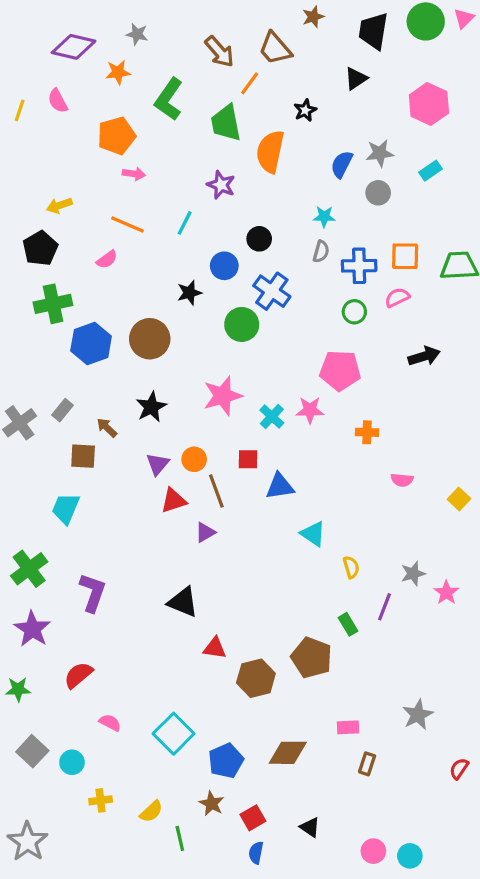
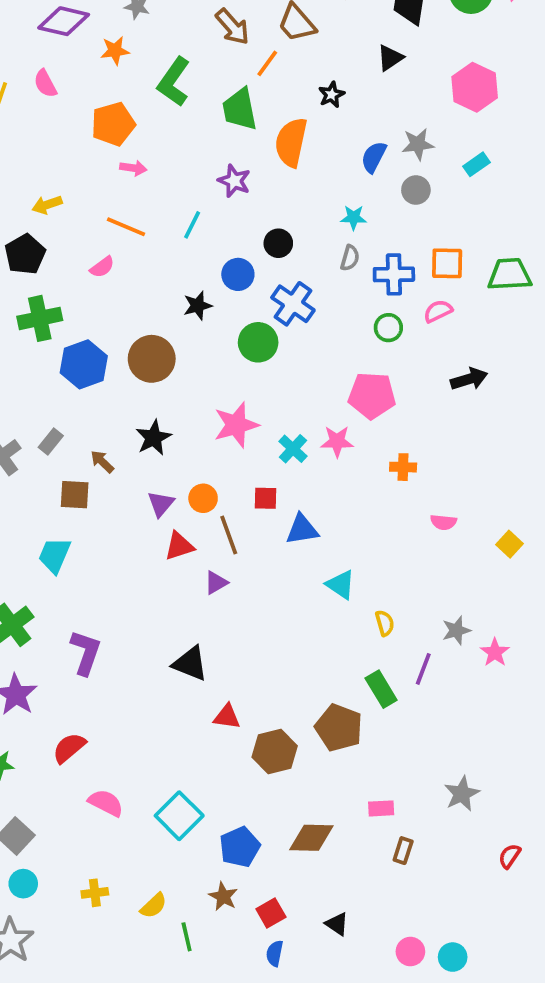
green rectangle: (348, 624) -> (381, 689), size x1.4
pink semicircle: (110, 723) -> (106, 803), size x1.4
cyan circle: (72, 762) -> (23, 884), moved

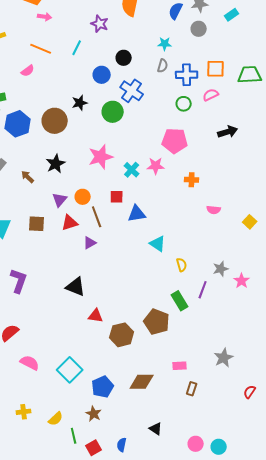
black star: (198, 306) -> (80, 103), moved
brown square: (75, 495) -> (37, 224), moved
red square: (271, 913) -> (94, 448), moved

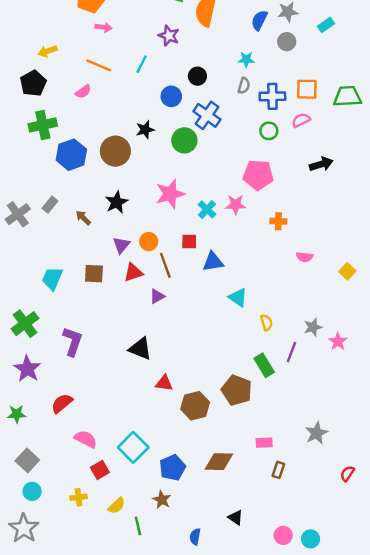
red square: (94, 448) -> (100, 470), moved

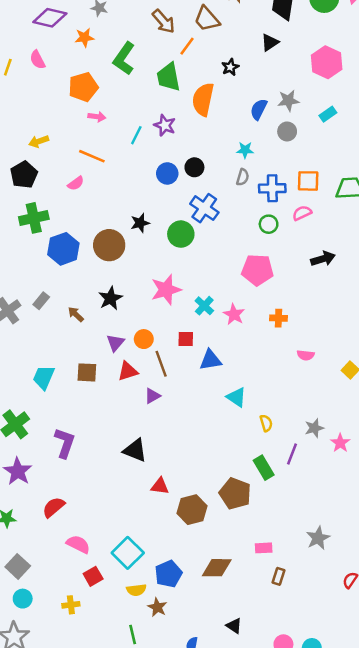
cyan line: (142, 64) -> (136, 135), moved
blue circle: (171, 96) -> (167, 173), moved
pink star: (236, 205) -> (234, 314), moved, turned 30
yellow semicircle: (117, 506) -> (136, 590), moved, turned 36

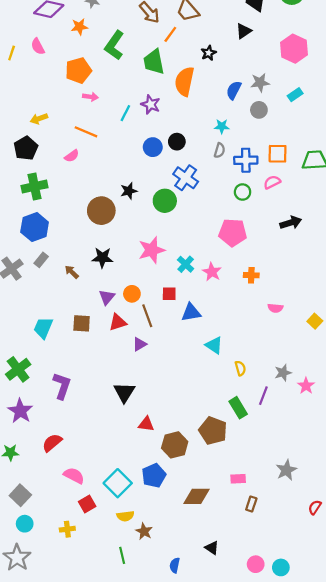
blue hexagon: (63, 249) -> (35, 227), moved
black star: (110, 298) -> (102, 258), turned 30
black triangle: (135, 450) -> (124, 392), turned 40
blue pentagon: (168, 574) -> (154, 476), moved

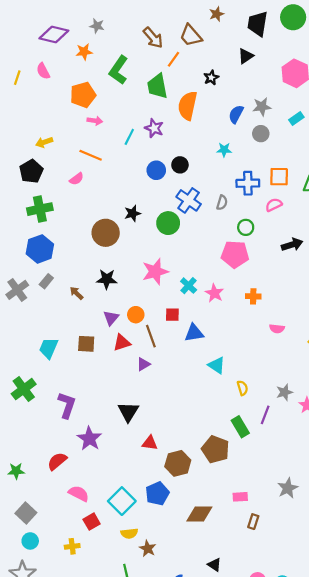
gray semicircle: (220, 150) -> (222, 203), moved
green circle: (243, 192) -> (246, 227), moved
purple star: (20, 411) -> (89, 439), moved

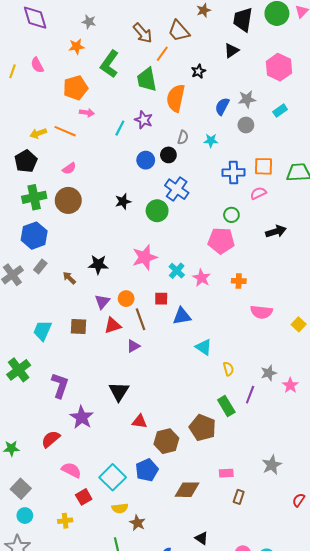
purple diamond: (54, 34) -> (35, 18), moved, turned 60
orange line: (91, 155) -> (65, 131), moved
gray semicircle: (222, 203) -> (183, 137), moved
brown circle: (106, 233) -> (68, 200), moved
pink semicircle: (277, 329) -> (261, 312), size x1.5

